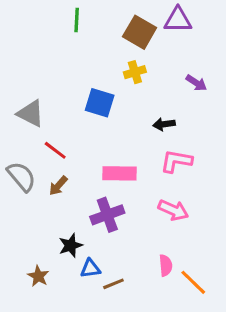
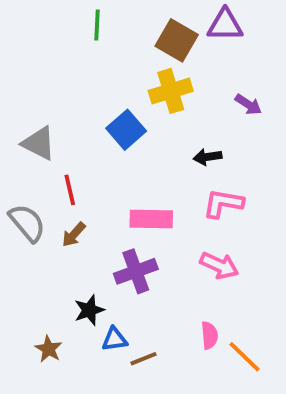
yellow cross: (135, 72) -> (171, 91), size x1.5
blue square: (100, 103) -> (126, 130), turned 32
red line: (55, 150) -> (70, 190), turned 40

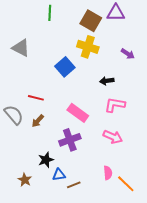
yellow cross: (171, 91) -> (88, 47), turned 35
gray triangle: (39, 143) -> (21, 48), moved
red line: (70, 190) -> (36, 98), turned -63
pink rectangle: (151, 219) -> (78, 113), turned 35

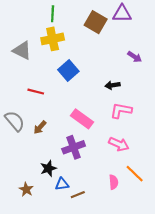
yellow cross: (88, 47) -> (53, 39), moved, turned -30
red line: (36, 98) -> (36, 92), moved
orange line: (126, 184) -> (135, 174), moved

